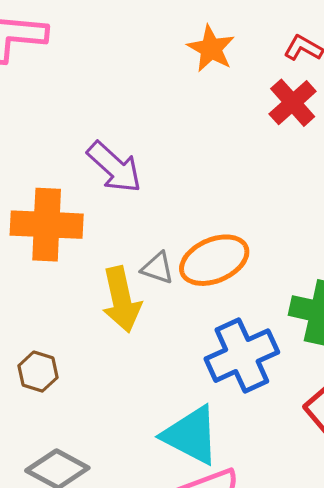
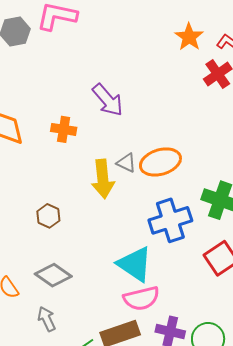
orange star: (211, 49) -> (189, 37), moved
orange cross: (47, 225) -> (64, 129), size x0.6

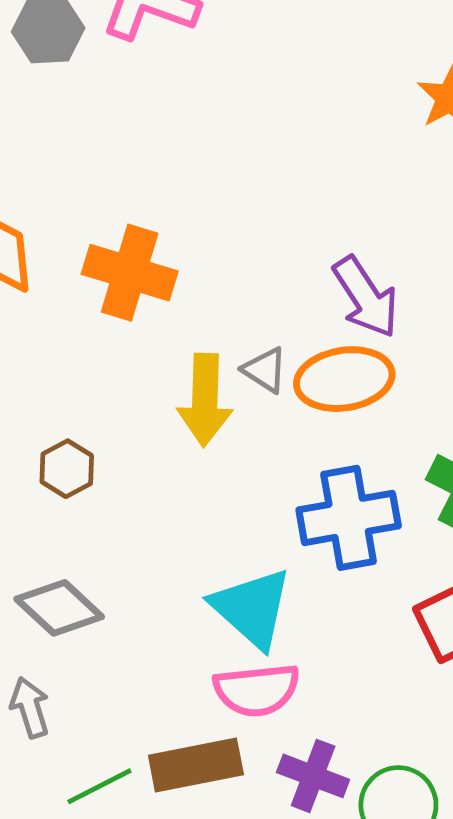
purple arrow: (108, 100) -> (366, 297), moved
orange cross: (64, 129) -> (130, 273), size x1.5

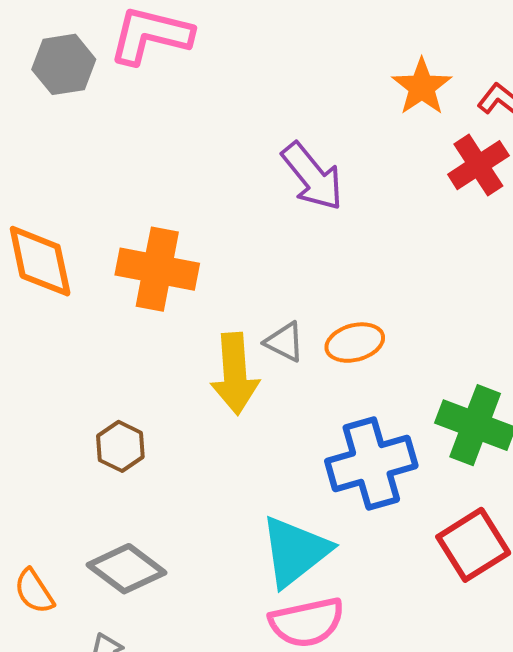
purple arrow: (366, 297) -> (312, 176), moved
orange ellipse: (344, 379) -> (355, 343), size x0.7
cyan triangle: (252, 608) -> (295, 551), turned 46

